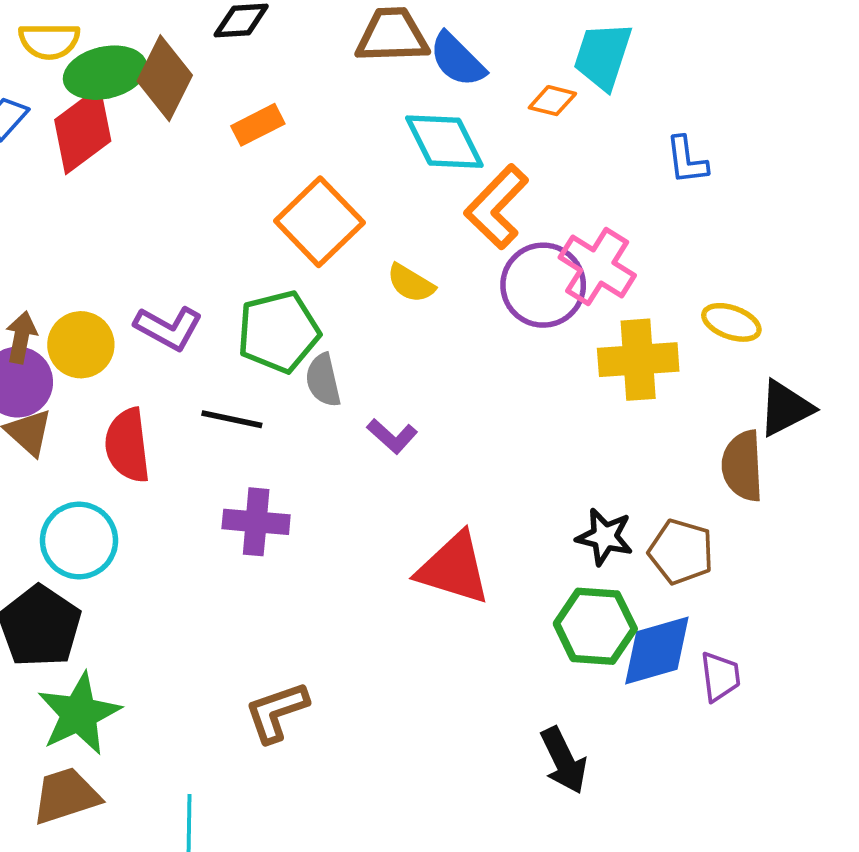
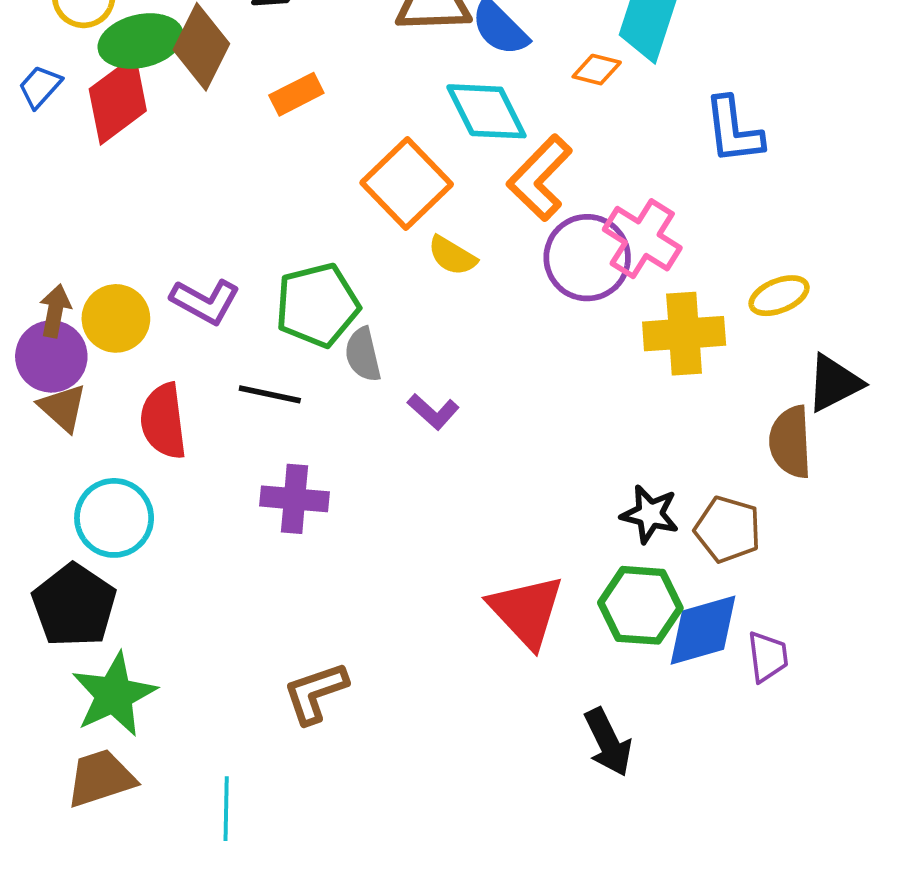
blue L-shape: (687, 160) -> (733, 130), size x1.4
orange square: (319, 222) -> (407, 184), moved
yellow ellipse: (731, 322) -> (779, 296), turned -42
red triangle: (454, 568) -> (526, 611), moved, turned 30

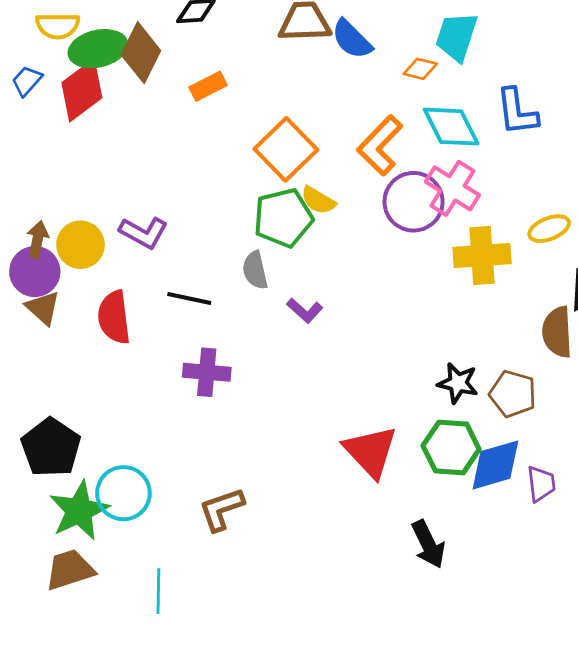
cyan diamond: (486, 111) -> (451, 127), moved
green pentagon: (317, 305) -> (283, 218), moved
cyan circle: (114, 518) -> (123, 493), moved

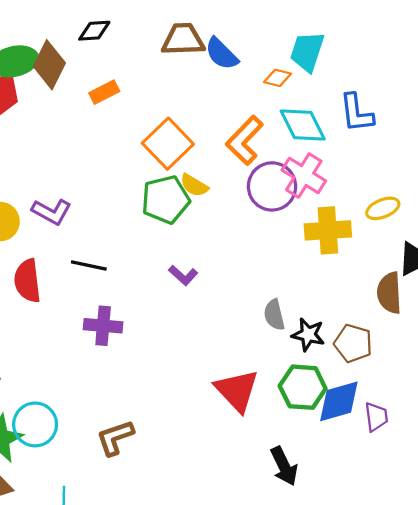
gray semicircle: (255, 270) -> (274, 315), moved

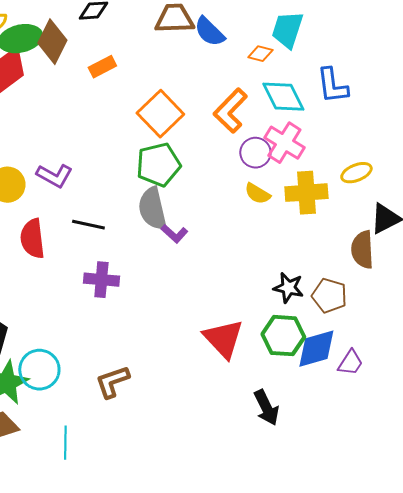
yellow semicircle: (194, 185) -> (257, 194), moved
purple circle: (272, 186) -> (255, 153), size x0.7
gray semicircle: (274, 315) -> (152, 209), moved, size x1.5
purple trapezoid: (376, 417) -> (350, 363), turned 40

